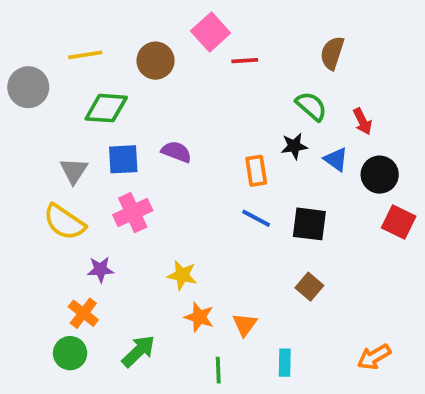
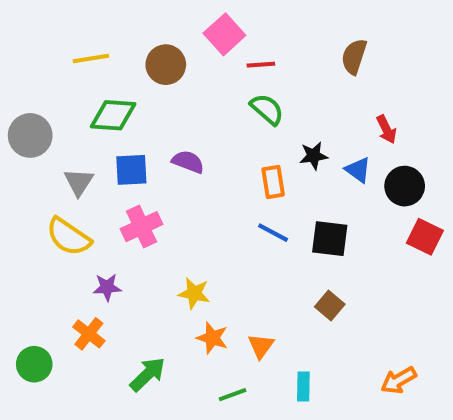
gray circle: (28, 87) -> (30, 135), moved
green semicircle: (311, 106) -> (267, 109), moved
green circle: (70, 353) -> (34, 364), moved
green line: (218, 370) -> (233, 395), turned 72

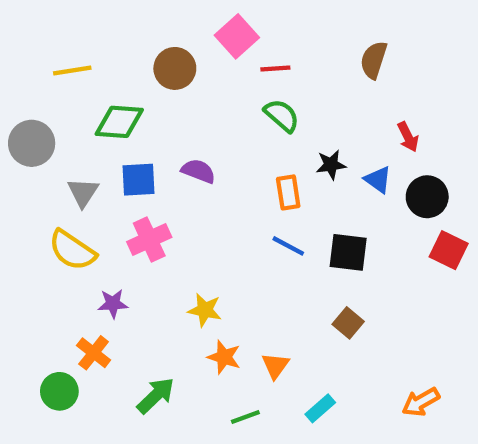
yellow line: (91, 59) -> (72, 71), moved
green circle: (34, 364) -> (59, 391), moved
cyan rectangle: (303, 386) -> (320, 408), turned 48

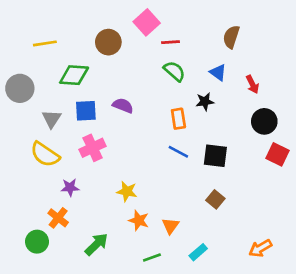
blue triangle: (378, 180) -> (218, 72), moved

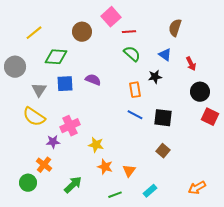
yellow line: (45, 43) -> (34, 33), turned -30
pink cross: (93, 148) -> (70, 126), moved

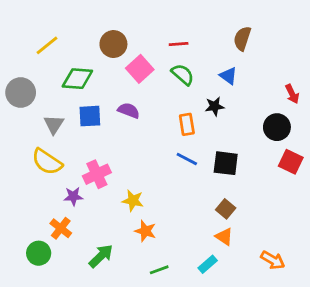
pink square: (111, 17) -> (140, 69), moved
red arrow: (191, 64) -> (292, 94), moved
orange triangle: (129, 171) -> (224, 237), moved, turned -32
orange arrow: (197, 188) -> (273, 260), turned -120

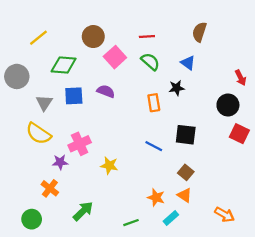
blue line: (187, 159) -> (154, 146), moved
orange star: (145, 231) -> (156, 197), moved
green circle: (39, 253) -> (32, 219), moved

